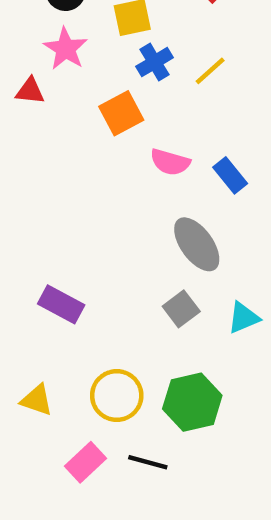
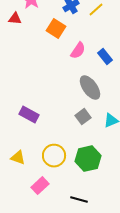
orange square: (121, 113) -> (56, 29), turned -30
pink semicircle: (170, 162) -> (78, 51), turned -72
black line: (148, 462) -> (79, 200), moved

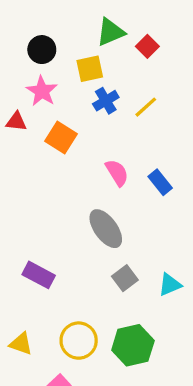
orange square: (56, 29) -> (61, 137), moved
pink semicircle: (78, 51) -> (117, 173), turned -66
gray ellipse: (90, 88) -> (106, 229), moved

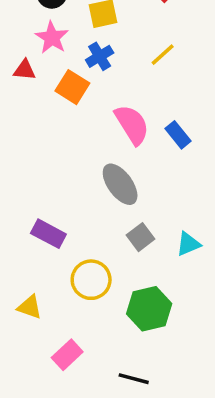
blue cross: (106, 101) -> (100, 56), moved
pink semicircle: (117, 173) -> (132, 125), size x1.4
yellow circle: (79, 341) -> (91, 280), moved

